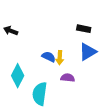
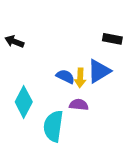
blue triangle: (88, 52) -> (99, 71), moved
purple semicircle: (68, 78) -> (79, 105), moved

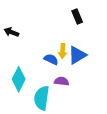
black rectangle: (112, 39) -> (77, 16), moved, turned 56
yellow arrow: (80, 78) -> (63, 51), moved

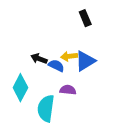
black arrow: (11, 32) -> (39, 59), moved
yellow arrow: (63, 51) -> (69, 56), turned 80

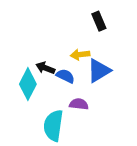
yellow arrow: (69, 56) -> (80, 55), moved
cyan diamond: (20, 88) -> (28, 84), moved

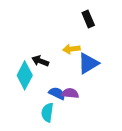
blue semicircle: (65, 76) -> (57, 93), moved
cyan semicircle: (53, 126) -> (47, 112), size x0.7

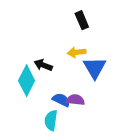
black rectangle: (88, 19) -> (82, 20), moved
blue triangle: (88, 63) -> (95, 68), turned -30

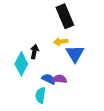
black rectangle: (82, 20) -> (65, 16), size x1.6
black arrow: (43, 65) -> (34, 52), turned 80

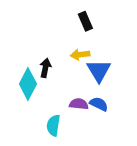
black rectangle: (65, 16) -> (85, 21), size x0.6
blue semicircle: (49, 79) -> (99, 104), moved

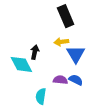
black rectangle: (85, 21) -> (66, 16), size x1.5
cyan diamond: (28, 84) -> (21, 64), turned -55

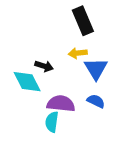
black arrow: (35, 52) -> (44, 66), turned 96
purple semicircle: (60, 80) -> (61, 104), moved, size x1.5

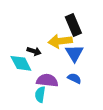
black rectangle: (83, 21) -> (73, 25), moved
yellow arrow: (78, 53) -> (60, 41), size x1.6

